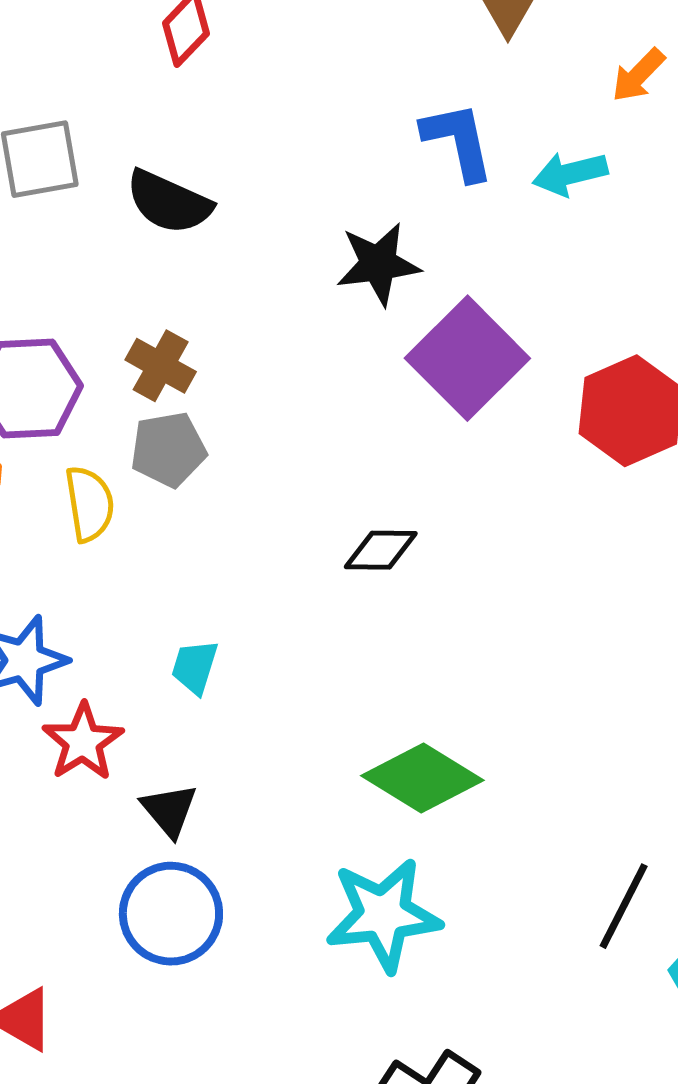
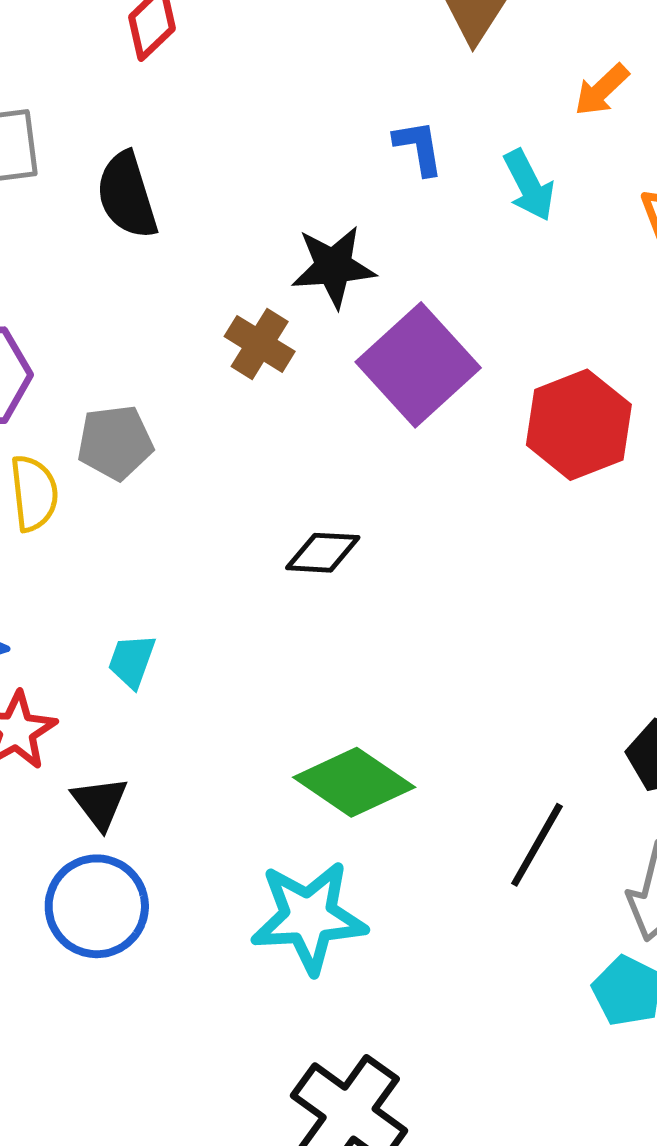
blue L-shape: (458, 141) -> (419, 148), size x0.7
cyan arrow: (570, 174) -> (529, 185), turned -106
black semicircle: (169, 202) -> (127, 195), turned 46
brown cross: (161, 366) -> (260, 344), moved
black line: (624, 906) -> (537, 845), moved

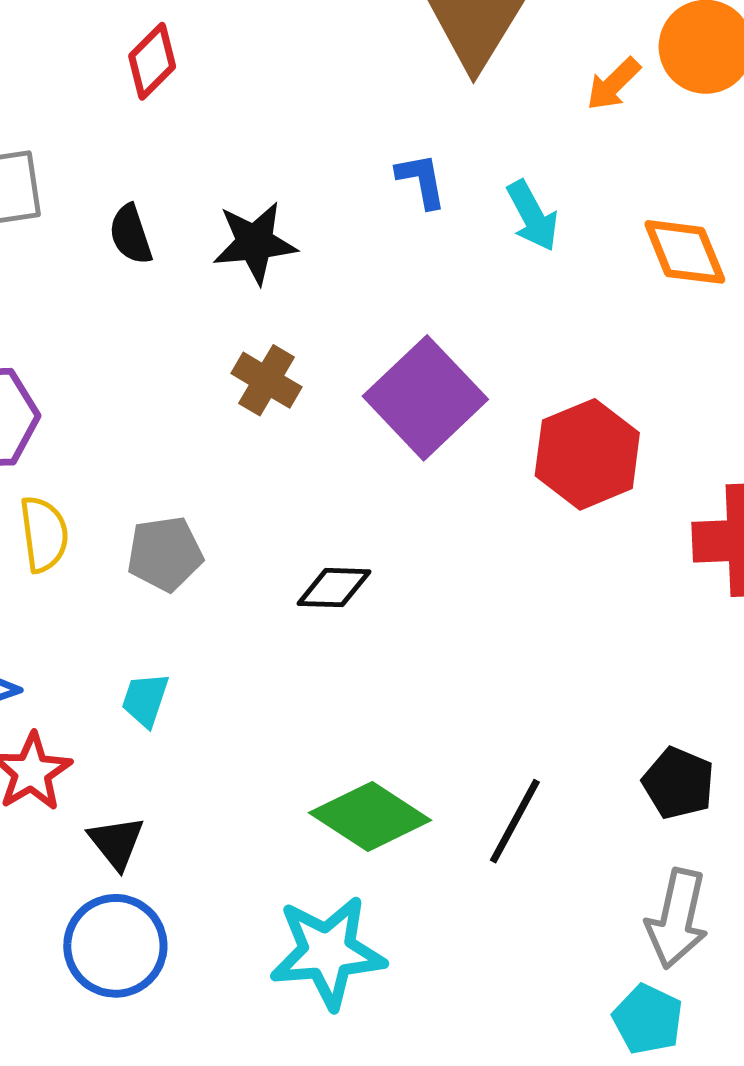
orange arrow: (602, 90) -> (613, 84), moved
black semicircle: (127, 195) -> (131, 234), size x0.7
black star: (333, 267) -> (255, 243), moved
gray pentagon: (115, 442) -> (165, 554), moved
black line: (537, 845) -> (515, 821), moved

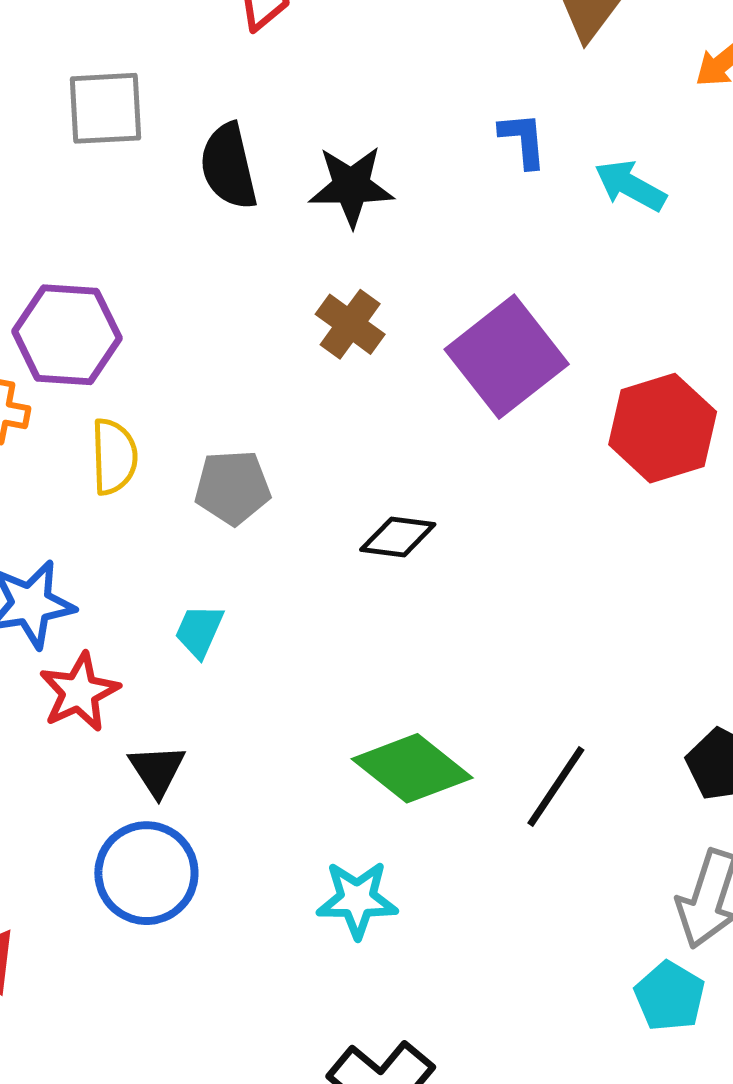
cyan arrow: (532, 216) -> (630, 186), turned 142
black semicircle: (131, 234) -> (229, 166), size x1.4
cyan star: (328, 952) -> (357, 899), size x0.7

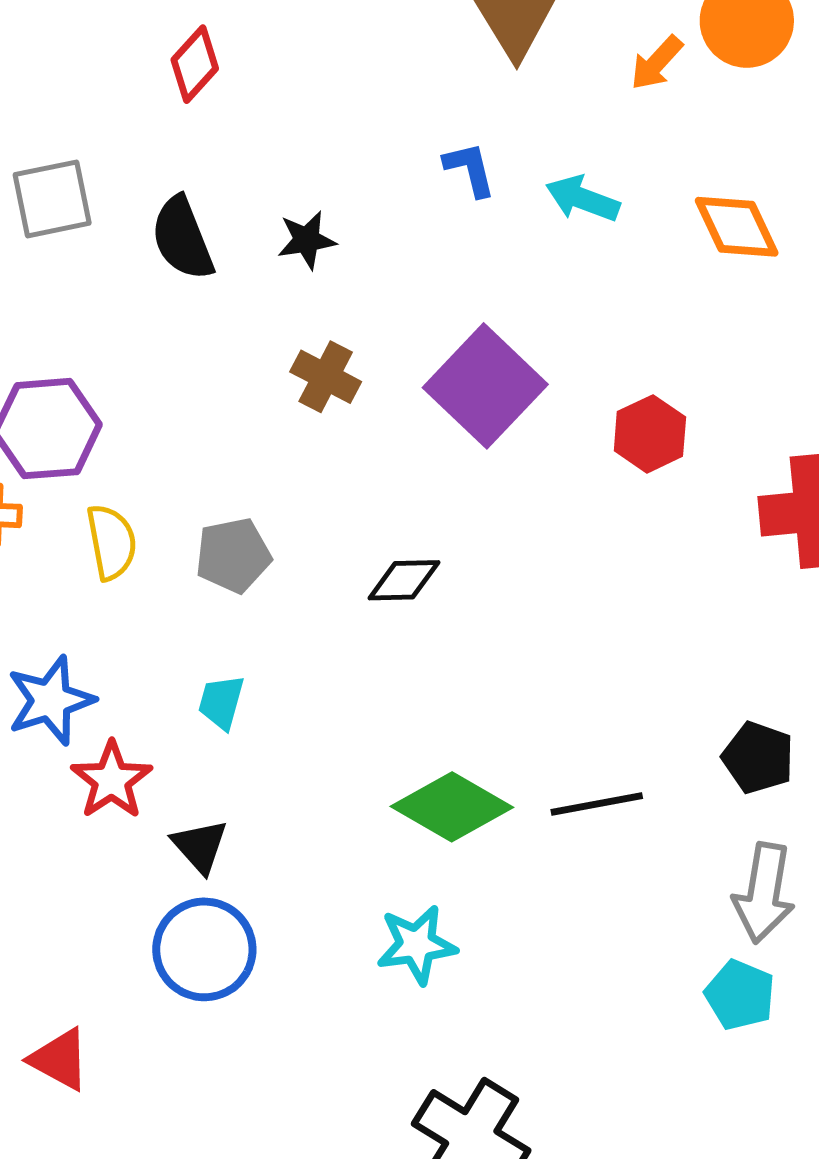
black star: (351, 186) -> (307, 240), size x0.7
red hexagon: (663, 428) -> (650, 434), size x0.7
black line: (556, 787) -> (597, 804), turned 54

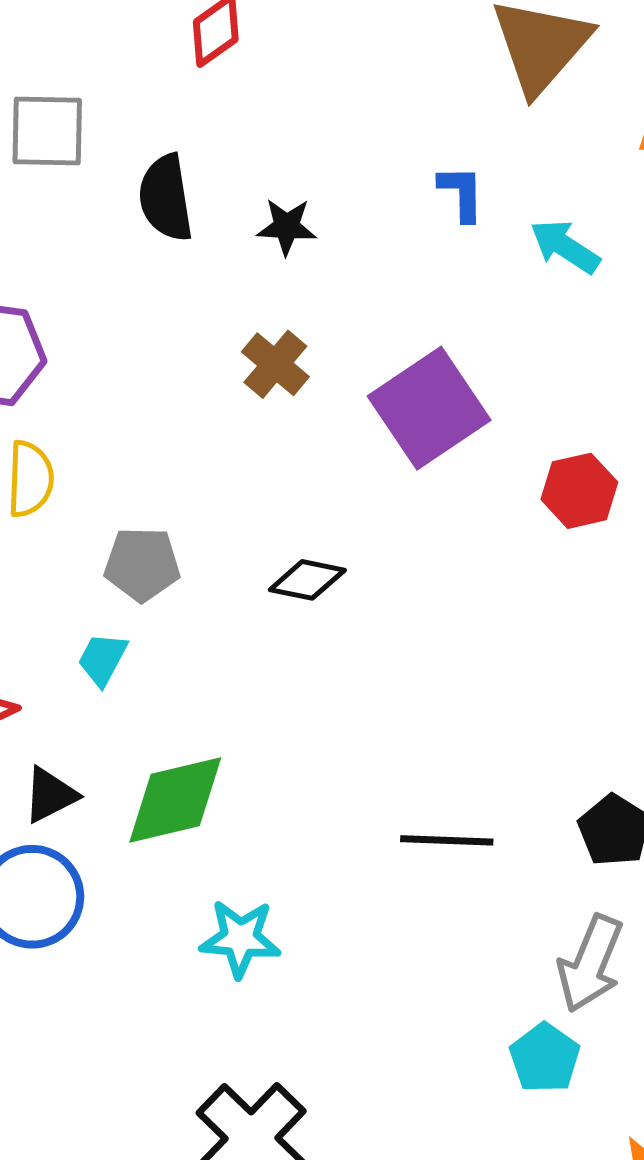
gray pentagon: (233, 555) -> (142, 564), moved
green diamond: (452, 807) -> (175, 800), moved, turned -56
black triangle: (200, 846) -> (50, 795), turned 32

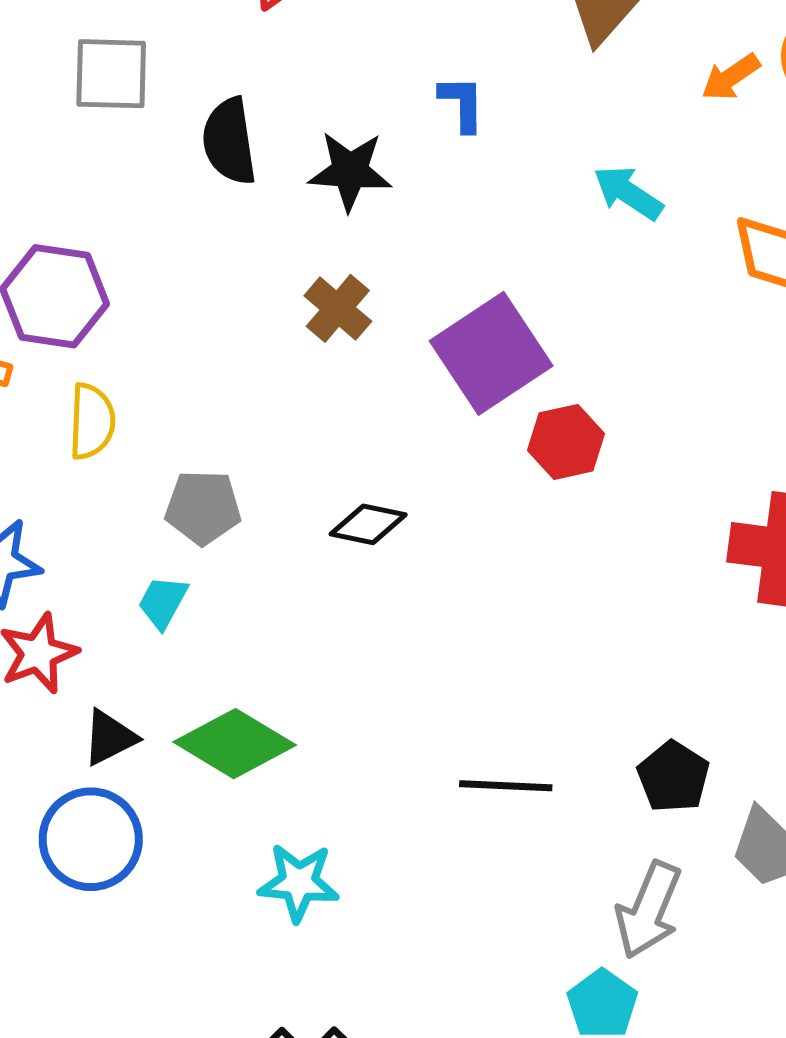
blue L-shape: (461, 193) -> (462, 103), moved
black star: (287, 227) -> (350, 171), size x1.4
red hexagon: (579, 491) -> (566, 442), moved
green diamond: (175, 800) -> (235, 744), turned 44

